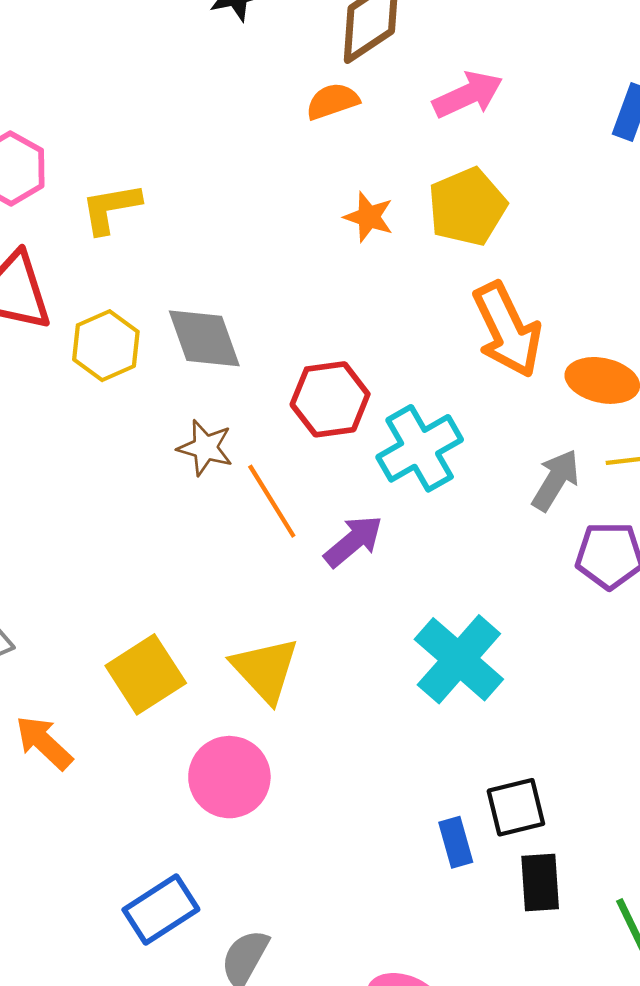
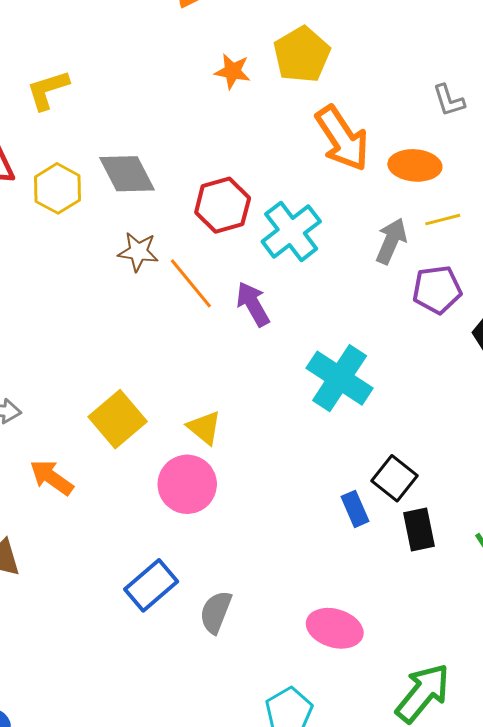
purple arrow: (353, 541) -> (253, 304), turned -72
yellow triangle: (265, 670) -> (204, 428), moved, size x0.7
black square: (516, 807) -> (395, 478), turned -30

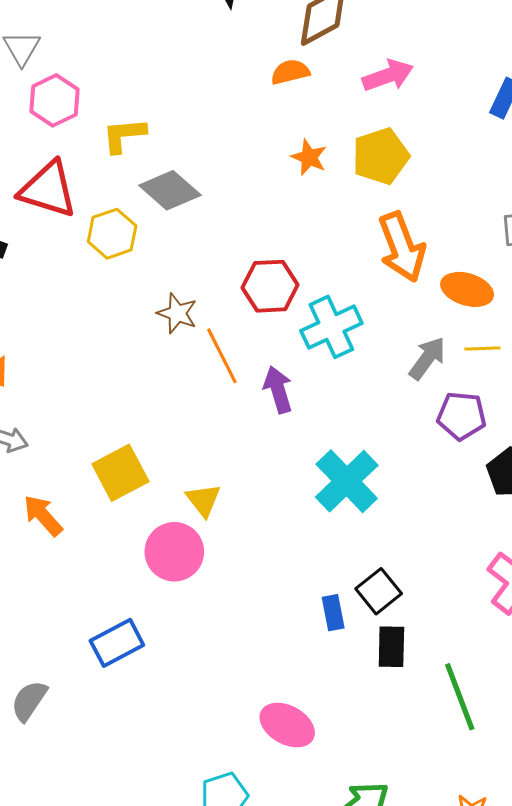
gray diamond: (127, 174) -> (170, 190), moved, turned -34
gray semicircle: (216, 612) -> (29, 701), moved

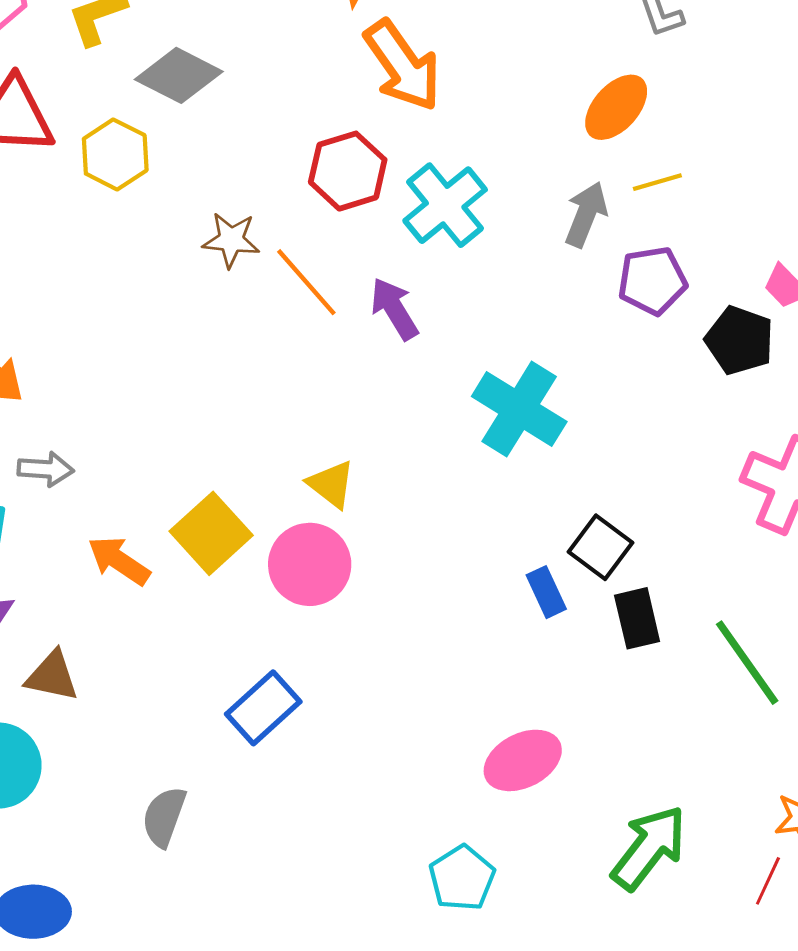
orange arrow: (402, 247) -> (403, 66), moved
orange ellipse: (467, 289) -> (616, 107), turned -51
yellow square: (120, 473) -> (211, 533), moved
pink ellipse: (287, 725) -> (523, 760), turned -42

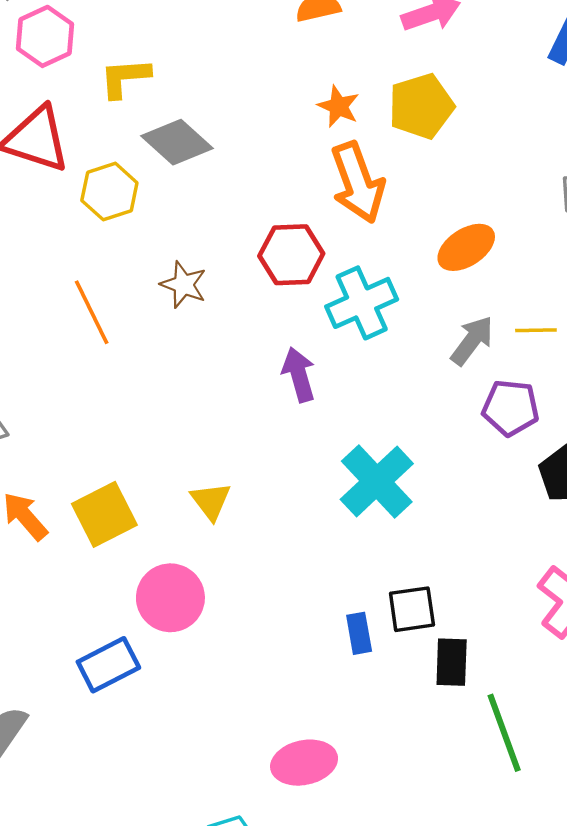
orange ellipse: (616, 107) -> (466, 247), moved
orange line: (306, 282) -> (92, 312), moved
black square: (600, 547) -> (412, 609), turned 30
pink circle: (310, 564) -> (170, 598), moved
black rectangle: (637, 618) -> (452, 662), moved

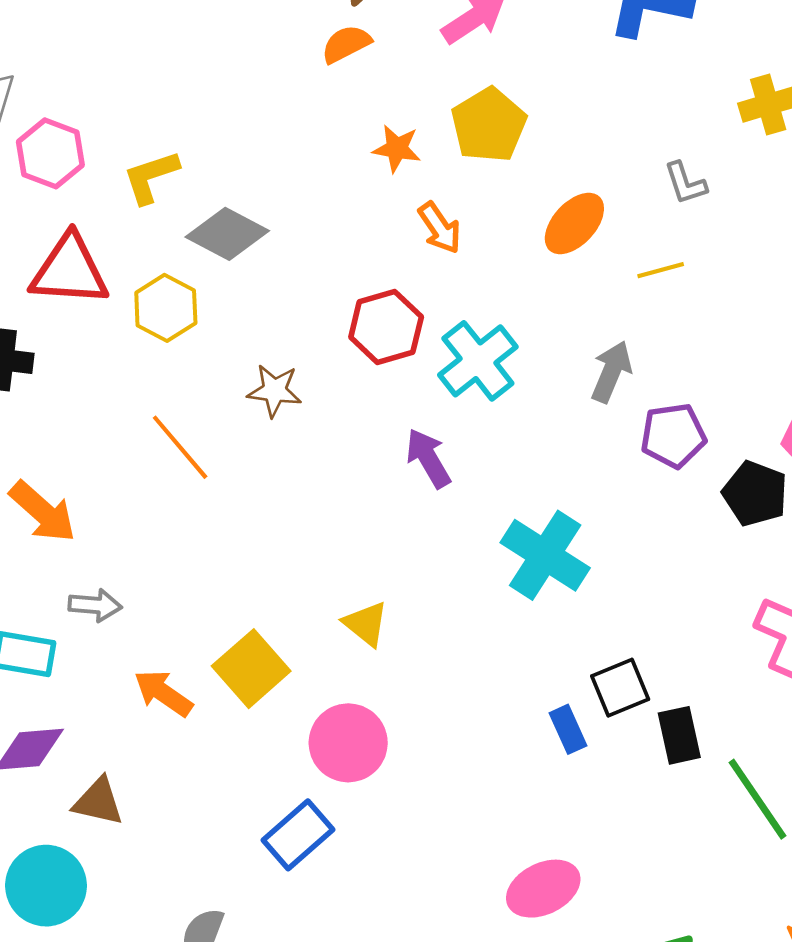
orange arrow: (358, 182) -> (440, 228), size x0.6
orange ellipse: (466, 247) -> (574, 224), moved
yellow line: (536, 330) -> (661, 270), moved

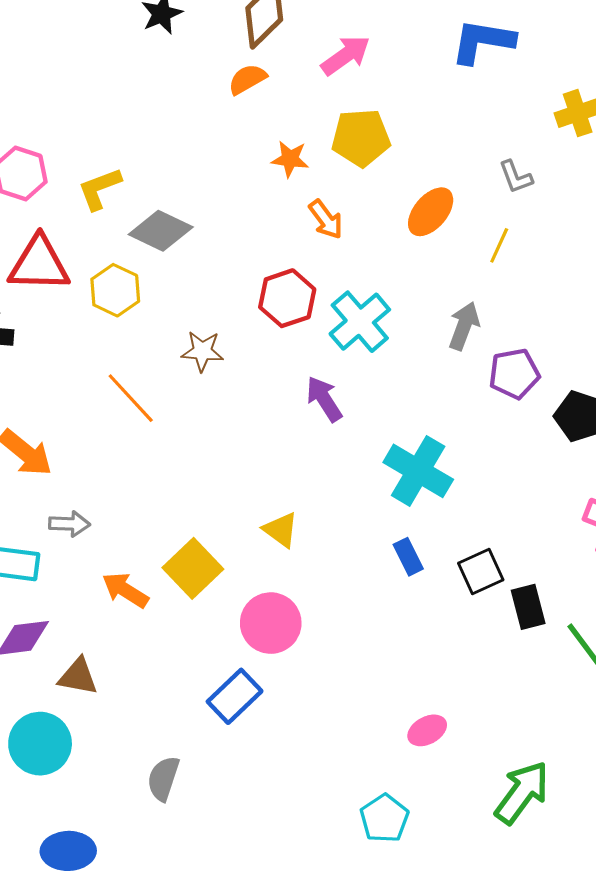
yellow pentagon: (489, 125) -> (361, 138), turned 30
yellow line: (661, 270) -> (499, 245), turned -48
blue rectangle: (568, 729) -> (408, 557), moved
pink ellipse: (543, 889) -> (427, 730), size x0.7

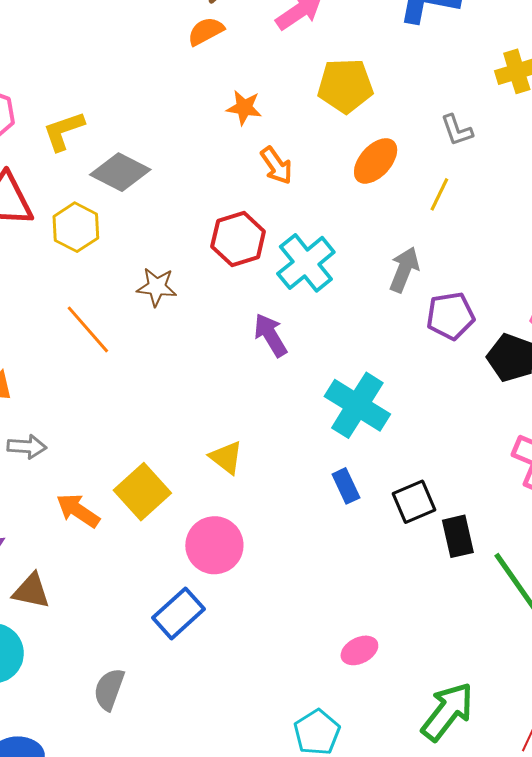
yellow pentagon: (361, 138) -> (345, 86), moved

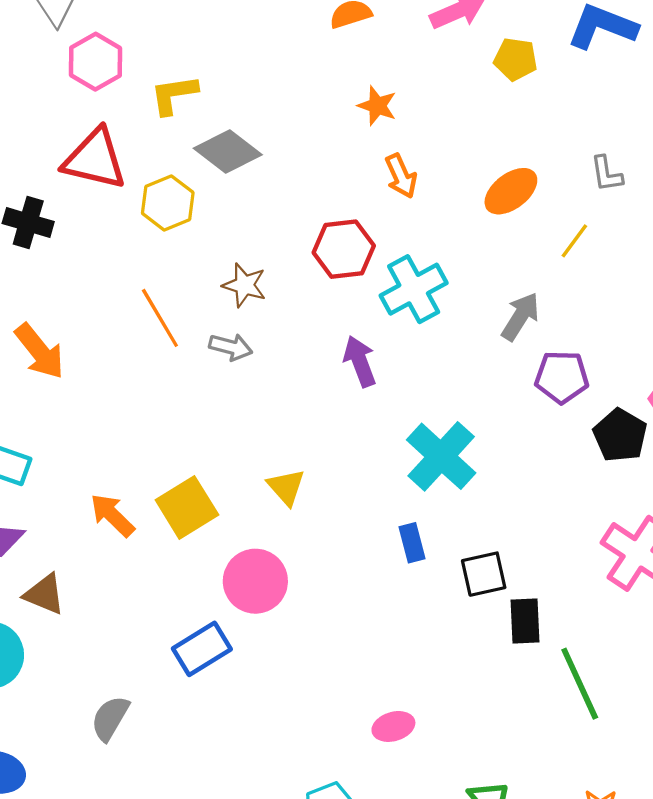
yellow pentagon: (345, 86) -> (515, 59), moved, size x0.7
gray arrow: (27, 447) -> (231, 347), moved

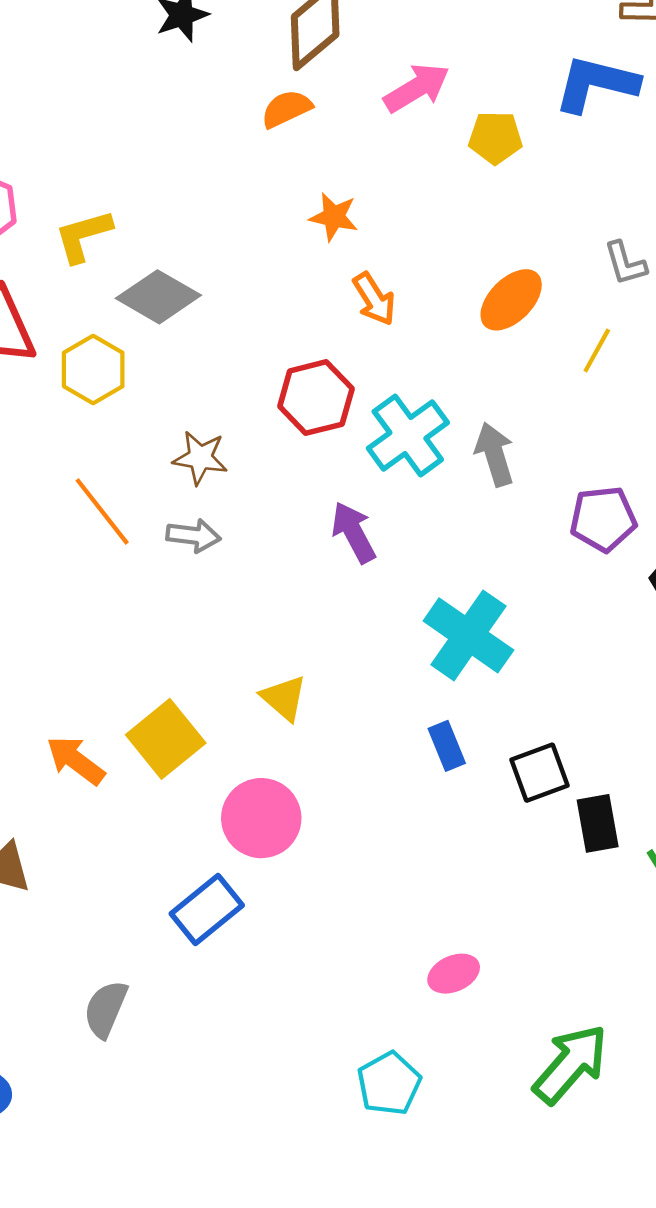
gray arrow: (520, 317) -> (495, 454), moved, turned -42

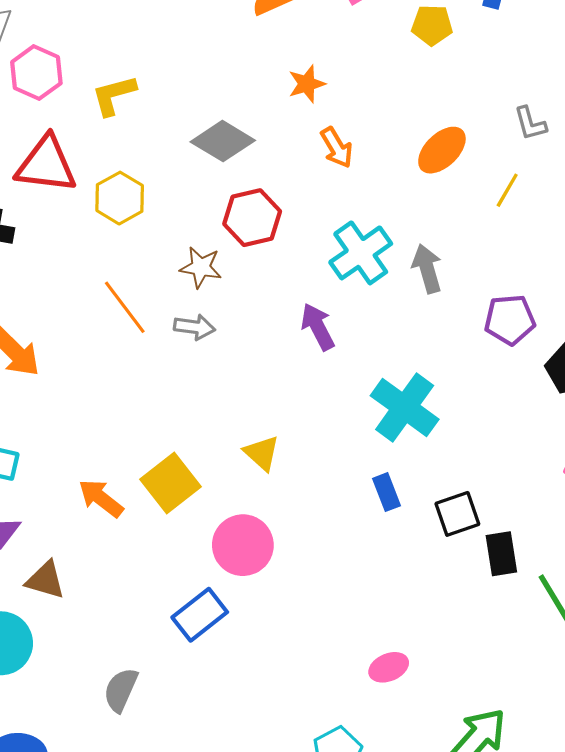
orange star: (334, 217) -> (307, 84), turned -30
gray diamond: (158, 297) -> (223, 141), moved
red hexagon: (316, 398) -> (252, 218), moved

